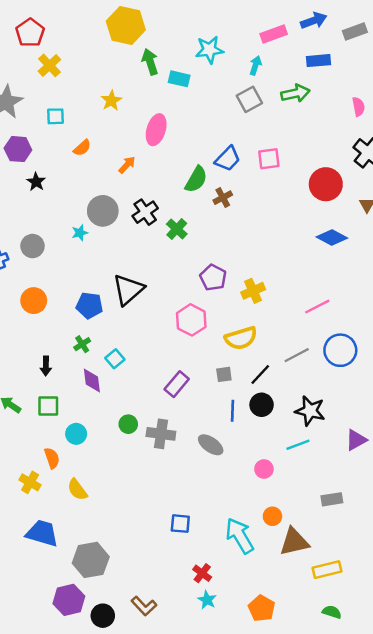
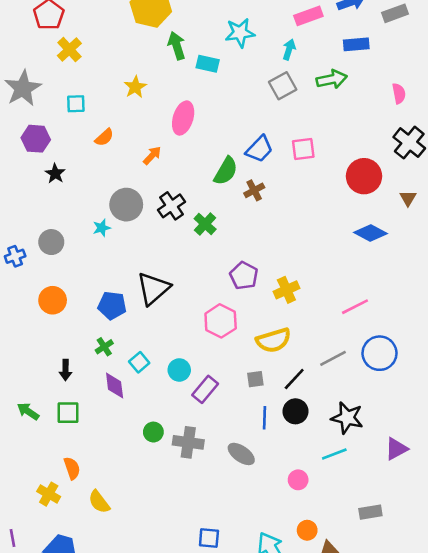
cyan circle: (76, 434) -> (179, 370), moved

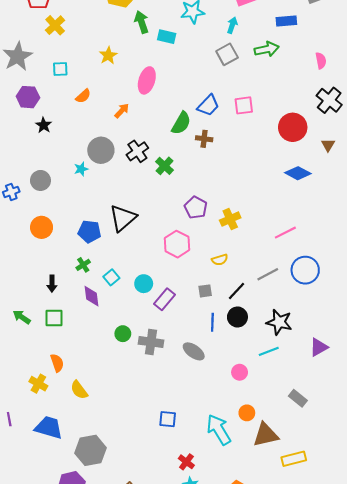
brown cross: (254, 190) -> (204, 139), turned 35
yellow semicircle: (274, 340) -> (220, 260), size x0.6
gray rectangle: (370, 512) -> (298, 398), turned 48

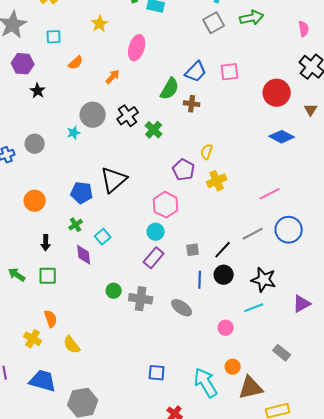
orange circle: (42, 227) -> (35, 201), moved
yellow semicircle: (220, 260) -> (207, 152), moved, turned 126
cyan circle: (144, 284) -> (156, 232), moved

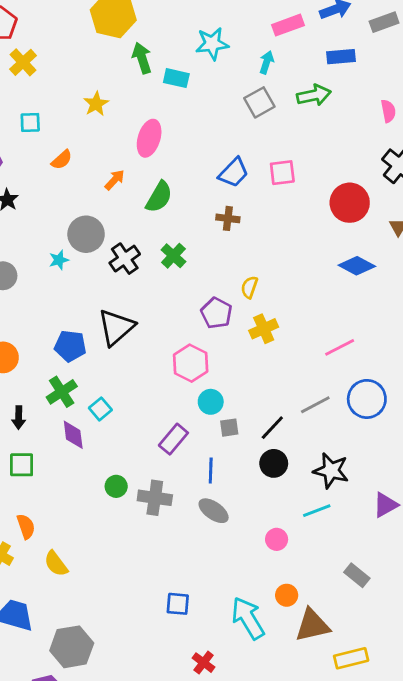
green semicircle: (170, 89) -> (159, 197), moved
black cross: (128, 116) -> (125, 259), moved
green cross: (76, 225) -> (62, 392), size x1.5
cyan circle: (156, 232) -> (211, 402), moved
blue line: (200, 280) -> (211, 471), moved

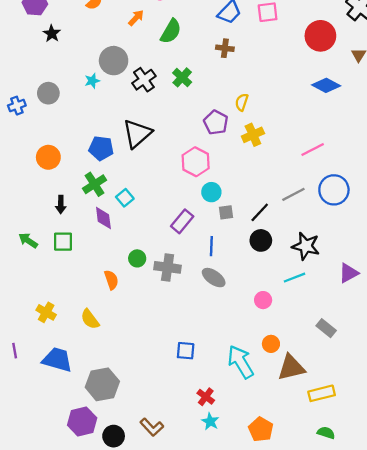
orange semicircle: (26, 526) -> (111, 280), moved

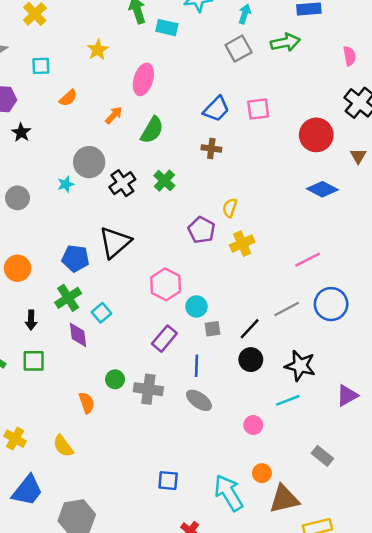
pink hexagon: (196, 162) -> (166, 284), moved
blue trapezoid: (57, 360) -> (27, 490), turned 112

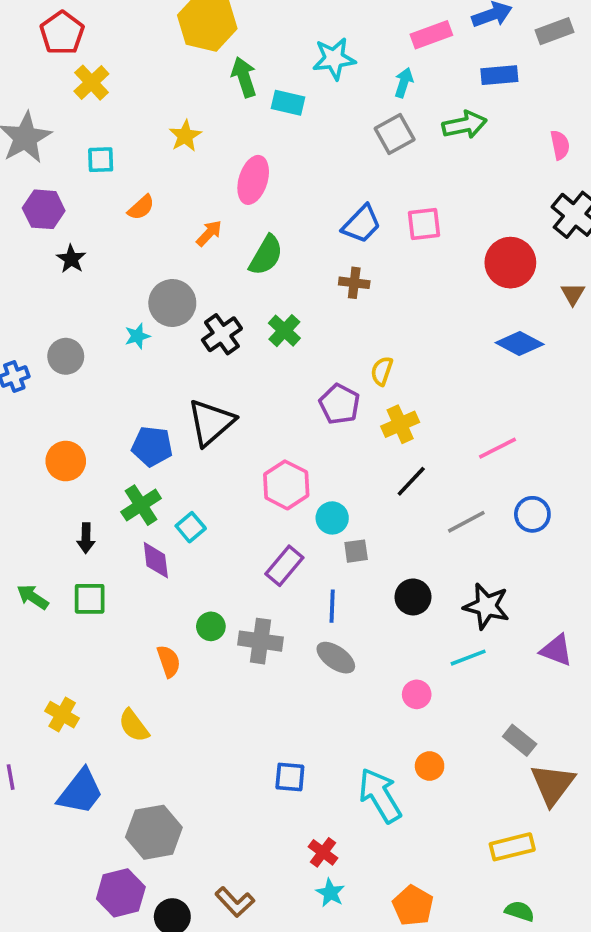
blue circle: (331, 304) -> (532, 514), size x0.7
black line: (250, 329) -> (411, 481), moved
purple triangle: (347, 395) -> (556, 650), turned 50
brown triangle: (284, 499) -> (553, 784), moved, turned -40

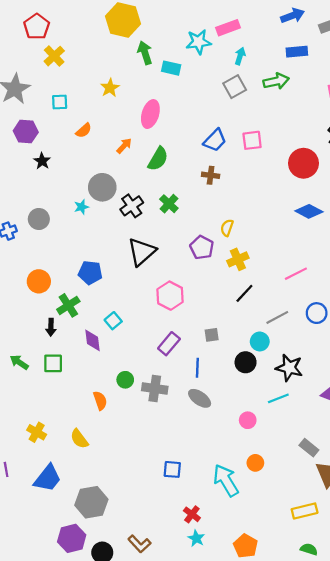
pink rectangle: (431, 35) -> (228, 28), moved
black triangle: (211, 422) -> (142, 252), moved
green cross: (141, 505) -> (68, 305), moved
cyan circle: (332, 518) -> (260, 341), moved

